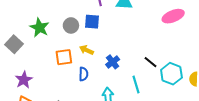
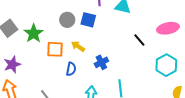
green star: (39, 28) -> (34, 33), moved
black line: (151, 62) -> (139, 40), moved
cyan hexagon: (171, 74) -> (166, 65), moved

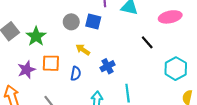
pink ellipse: (168, 28) -> (170, 17), moved
orange square: (55, 49) -> (51, 63), moved
purple star: (12, 64) -> (26, 70), moved

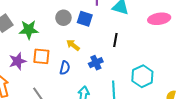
green star: (36, 36) -> (29, 30), turned 30
black line: (147, 42) -> (115, 40), moved, turned 48
cyan hexagon: (176, 69) -> (142, 76), moved

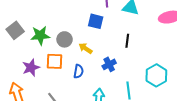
gray circle: (63, 18) -> (65, 39), moved

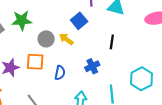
blue square: (96, 21) -> (79, 21), turned 35
green star: (40, 35) -> (22, 20), moved
yellow arrow: (85, 48) -> (66, 39), moved

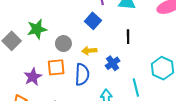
yellow arrow: (66, 39) -> (89, 51), moved, turned -32
blue semicircle: (60, 73) -> (82, 74), size x1.5

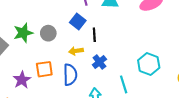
black line: (128, 37) -> (94, 35), moved
gray circle: (63, 44) -> (48, 33), moved

